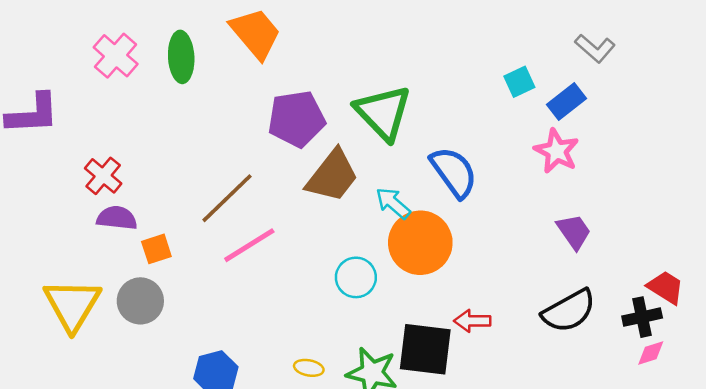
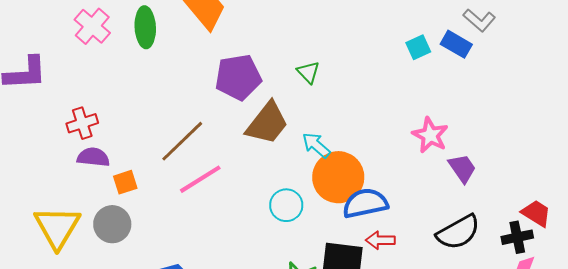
blue rectangle: (566, 102) -> (456, 44), moved, turned 68
green triangle: (383, 113) -> (308, 72), size x0.5
pink star: (557, 151) -> (430, 135), moved
blue semicircle: (454, 172) -> (365, 203), moved, turned -66
red cross: (103, 176) -> (82, 123), turned 32

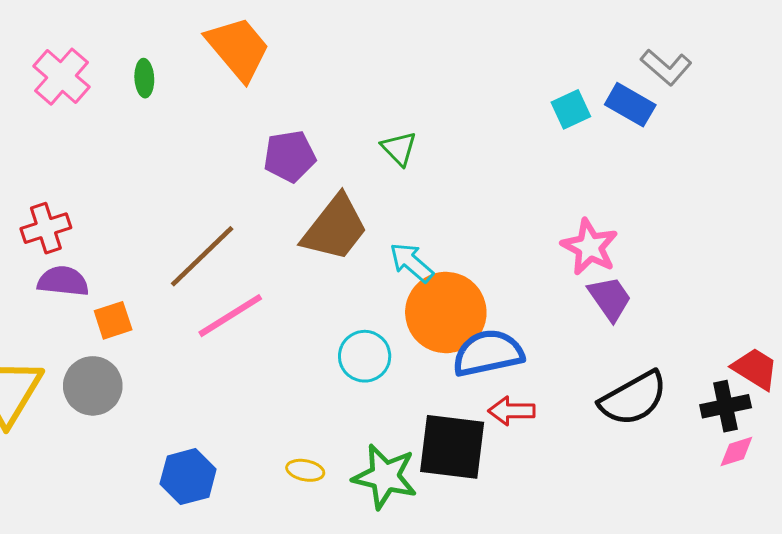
green ellipse: (145, 27) -> (144, 78), size x0.6
purple pentagon: (238, 77) -> (290, 156), size x0.7
purple trapezoid: (462, 168) -> (610, 298), moved

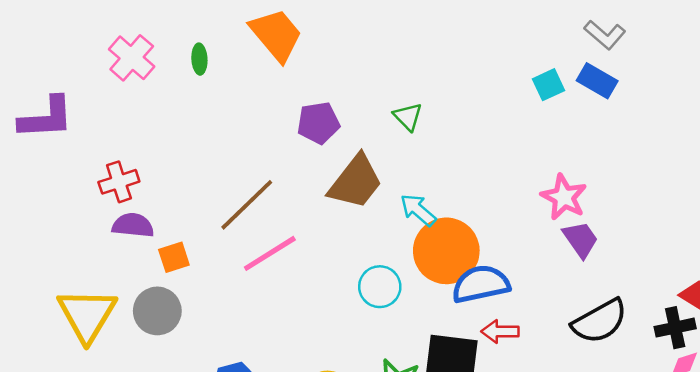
gray L-shape: (666, 67) -> (605, 35), moved

